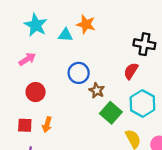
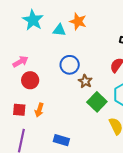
pink arrow: (27, 59) -> (20, 62), moved

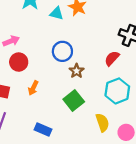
green square: (97, 102) -> (74, 101), moved
orange arrow: (39, 110) -> (33, 88), moved

